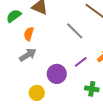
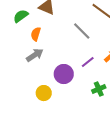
green cross: (92, 89) -> (99, 89), turned -32

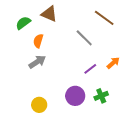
purple circle: (64, 74) -> (75, 96), moved
yellow circle: (44, 93) -> (39, 105), moved

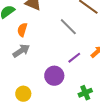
purple circle: (75, 96) -> (54, 76), moved
green cross: (101, 96) -> (85, 93), moved

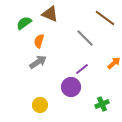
purple line: (74, 58) -> (82, 69), moved

